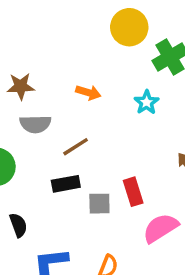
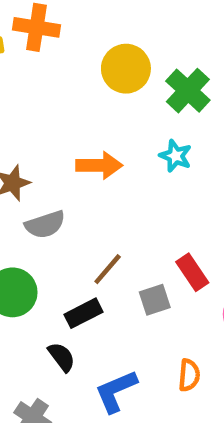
orange arrow: (88, 92) -> (99, 165), size x1.4
brown line: (76, 147) -> (108, 269), moved
black rectangle: (66, 184) -> (83, 313), moved

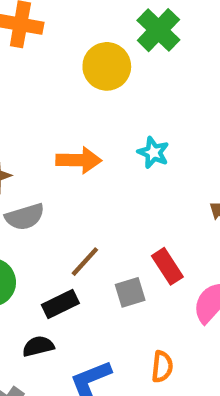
green cross: (188, 91) -> (158, 30), moved
black semicircle: (62, 357) -> (38, 346), turned -68

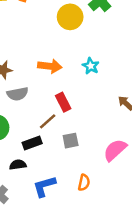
red rectangle: (167, 266) -> (63, 102), moved

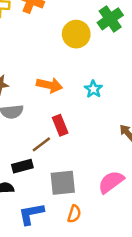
gray square: (71, 141) -> (63, 183), moved, size x1.5

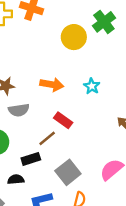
red rectangle: (60, 125) -> (63, 120), turned -30
gray square: (63, 183) -> (68, 172), turned -30

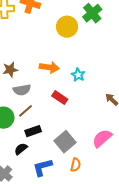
cyan star: (92, 86) -> (78, 75), moved
brown line: (47, 138) -> (26, 111), moved
black semicircle: (16, 179) -> (21, 149), turned -32

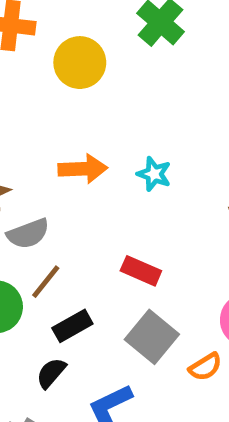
yellow circle: (67, 27) -> (80, 63), moved
red rectangle: (60, 98) -> (141, 271), moved
orange semicircle: (76, 165) -> (205, 367), moved, turned 56

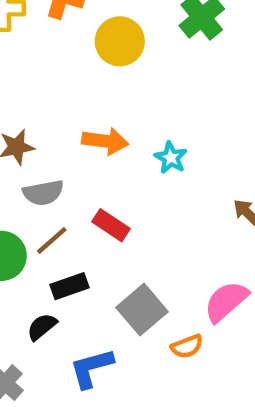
red rectangle: (141, 271) -> (111, 225), moved

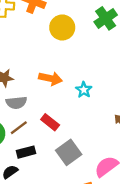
gray square: (142, 310) -> (69, 152), moved

